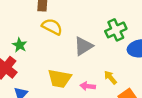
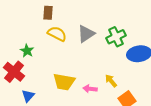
gray triangle: (83, 46) -> (86, 34), moved

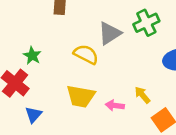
yellow semicircle: (57, 34) -> (86, 54), moved
green cross: (116, 37) -> (146, 23), moved

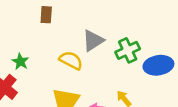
green cross: (146, 23) -> (128, 50), moved

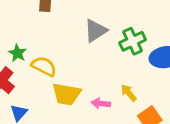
yellow semicircle: (71, 60) -> (44, 66), moved

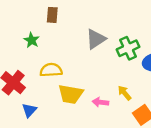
green star: (17, 53) -> (32, 40), moved
yellow semicircle: (44, 66) -> (51, 70), turned -30

